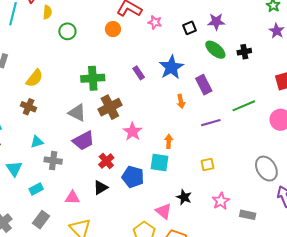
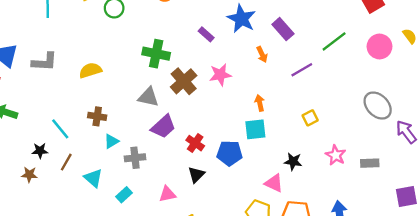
yellow semicircle: (34, 78) -> (90, 70), turned -132
green cross: (93, 78) -> (156, 54), turned 30
brown cross: (29, 107) -> (97, 116), moved
pink star: (133, 132) -> (220, 75), moved, turned -30

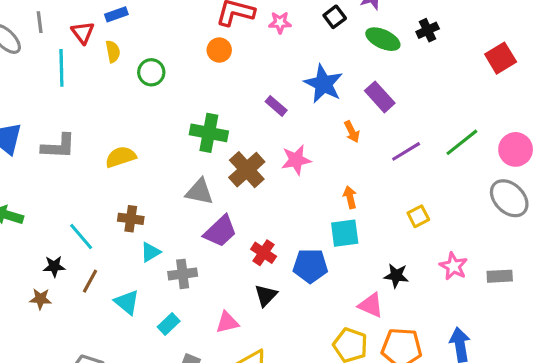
green line: (334, 41) -> (462, 142), moved
pink circle: (380, 46) -> (516, 149), moved

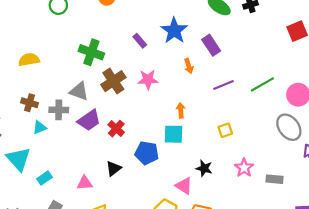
red cross: (264, 253) -> (116, 129), moved
gray cross: (183, 274) -> (59, 110), moved
cyan triangle: (127, 302) -> (18, 159), size x1.4

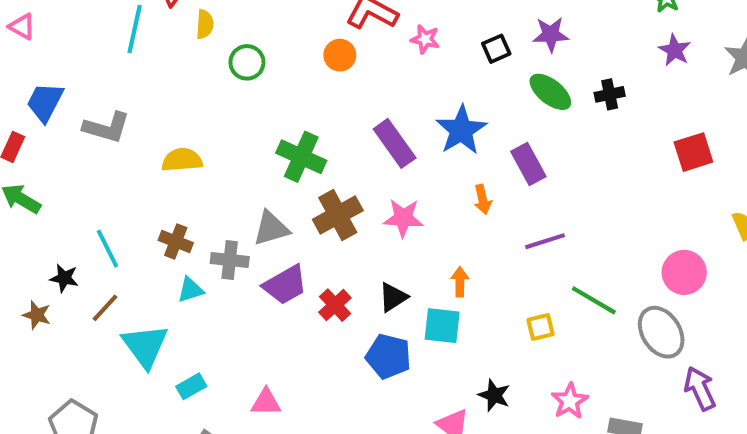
purple rectangle: (140, 41) -> (395, 143), size x1.6
green line: (262, 84) -> (594, 300), moved, turned 55
gray triangle: (79, 91) -> (271, 228), turned -42
black triangle: (114, 168) -> (393, 297), moved

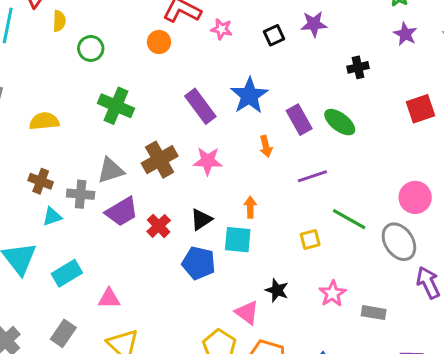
green ellipse: (550, 92) -> (340, 122), moved
green cross: (301, 157) -> (116, 106), moved
cyan rectangle: (191, 386) -> (67, 273), moved, size x1.4

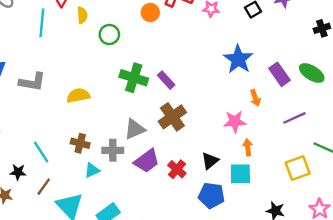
orange circle: (159, 42) -> (150, 13), moved
purple rectangle: (200, 106) -> (166, 80), moved, size x0.7
pink star: (208, 161) -> (235, 122), moved
yellow square: (310, 239) -> (298, 168), size x1.5

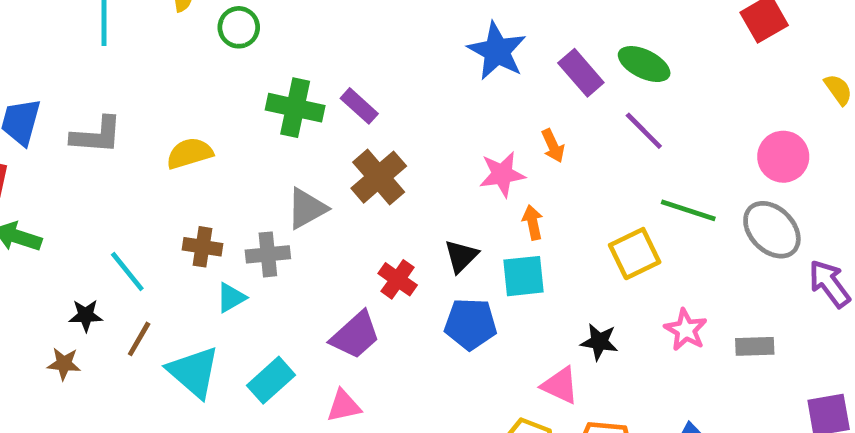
orange arrow: (255, 98) -> (553, 146), moved
purple line: (294, 118) -> (644, 131), moved, turned 75
purple trapezoid: (147, 161) -> (355, 335), moved

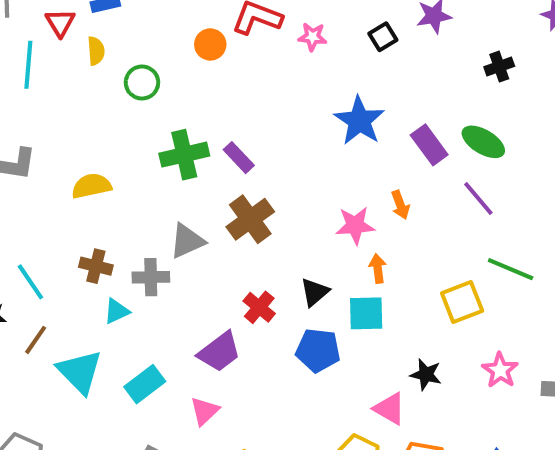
green cross: (295, 108) -> (184, 155), turned -30
pink triangle: (344, 406) -> (205, 411), turned -36

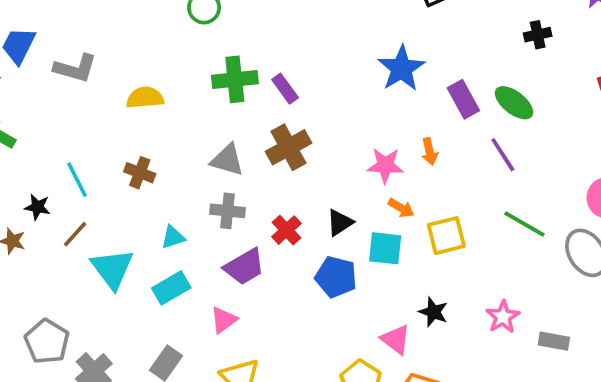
gray triangle: (187, 241) -> (227, 160), turned 33
orange arrow: (378, 268) -> (401, 208), turned 120
gray cross: (151, 277) -> (228, 211), moved
yellow square: (462, 302) -> (446, 236), moved
cyan triangle: (117, 311) -> (173, 237), moved

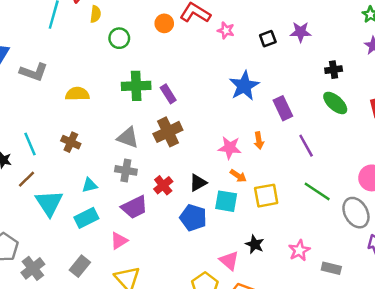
green ellipse: (514, 103) -> (335, 103), moved

